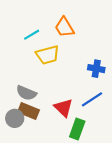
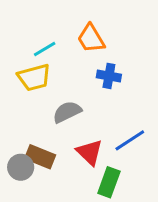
yellow trapezoid: (48, 55) -> (34, 77), moved
blue cross: (96, 69) -> (109, 76), moved
gray semicircle: (26, 93) -> (67, 112), moved, turned 132

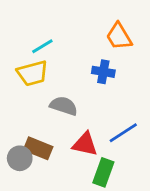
orange trapezoid: (91, 39) -> (119, 36), moved
gray semicircle: (67, 112) -> (64, 106), turned 44
red triangle: (89, 152) -> (85, 144), turned -32

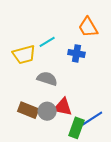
cyan line: (42, 46) -> (47, 42), moved
blue line: (123, 133) -> (92, 119), moved
gray circle: (20, 158) -> (47, 111), moved

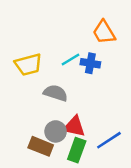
cyan line: (47, 42) -> (70, 60), moved
brown rectangle: (28, 110) -> (41, 146), moved
green rectangle: (76, 128) -> (77, 150), moved

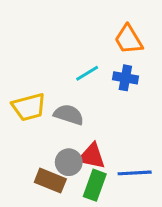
blue cross: (90, 63) -> (125, 78), moved
yellow trapezoid: (28, 64) -> (29, 107), moved
blue line: (109, 140) -> (135, 173), turned 30

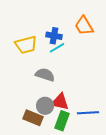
blue cross: (125, 78) -> (54, 36), moved
yellow trapezoid: (29, 107) -> (26, 45), moved

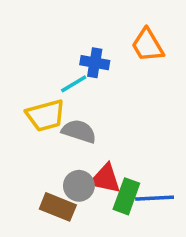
yellow trapezoid: (26, 45) -> (46, 115), moved
cyan line: (57, 48) -> (74, 84), moved
green rectangle: (62, 121) -> (126, 196), moved

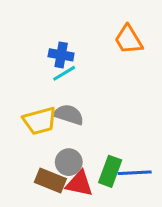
blue cross: (95, 63) -> (61, 55), moved
yellow trapezoid: (46, 115) -> (40, 121), moved
red triangle: (105, 179) -> (79, 184), moved

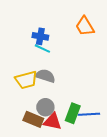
cyan line: (64, 73) -> (42, 49), turned 56

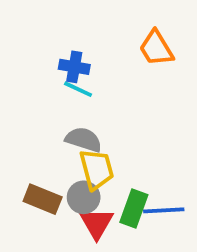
yellow trapezoid: (26, 80) -> (97, 169), moved, turned -90
brown rectangle: (33, 119) -> (43, 199), moved
red triangle: (52, 121) -> (97, 223), turned 48

